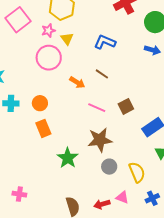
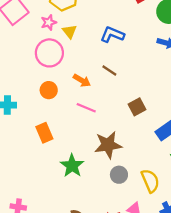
orange circle: (40, 103) -> (49, 90), moved
pink line: (97, 108) -> (86, 108), moved

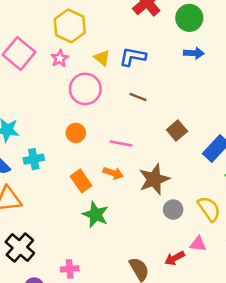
yellow triangle: (70, 31) -> (102, 58), moved
pink circle: (49, 53) -> (85, 89), moved
orange arrow: (82, 80) -> (113, 173), moved
green star: (72, 166) -> (96, 215), moved

